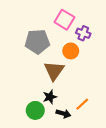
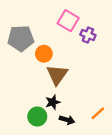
gray pentagon: (37, 42) -> (21, 38), moved
orange circle: (71, 51) -> (44, 54), moved
orange line: (82, 104) -> (98, 113), moved

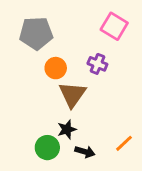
pink square: (68, 21) -> (114, 26), moved
purple cross: (88, 35) -> (97, 64), moved
gray pentagon: (21, 38) -> (36, 33), moved

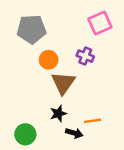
pink square: (114, 26) -> (100, 23), turned 35
orange line: (124, 143) -> (93, 121), moved, turned 35
green circle: (47, 148) -> (25, 134), moved

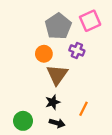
gray pentagon: (31, 29) -> (58, 26), moved, turned -30
orange line: (93, 121) -> (83, 109), turned -56
black arrow: (74, 133) -> (57, 123), moved

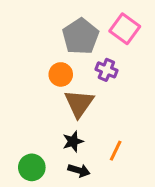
pink square: (90, 21) -> (125, 29), turned -30

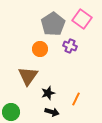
brown triangle: (79, 103) -> (28, 76), moved
green circle: (32, 167) -> (11, 112), moved

